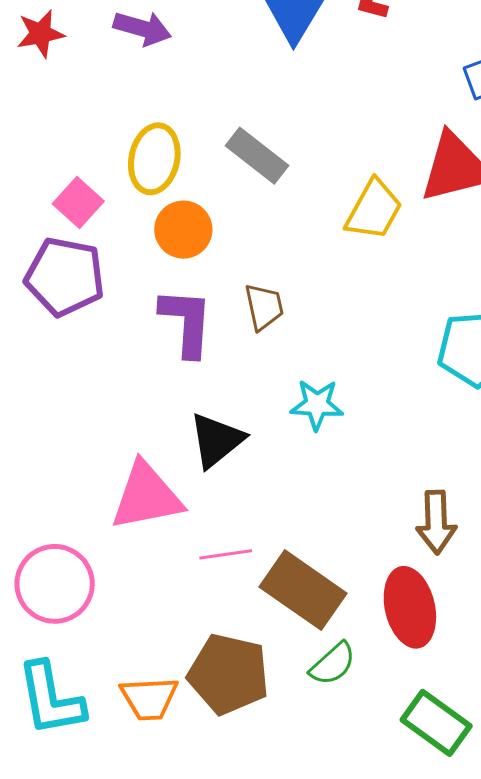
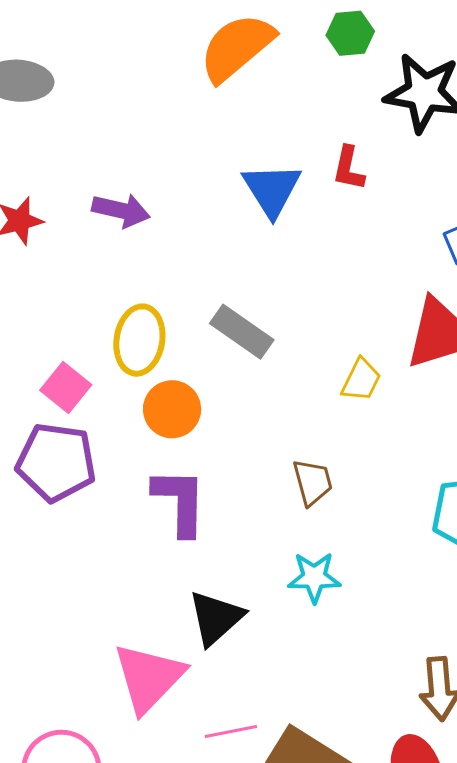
yellow trapezoid: (374, 210) -> (361, 380), size x0.7
brown trapezoid: (264, 307) -> (313, 482), moved
pink triangle: (146, 496) -> (149, 678), turned -32

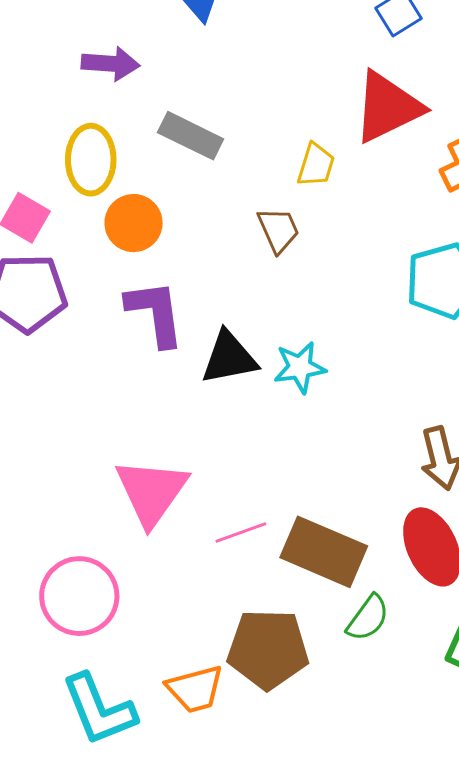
purple arrow: (121, 210) -> (110, 64), moved
brown trapezoid: (313, 482) -> (278, 230), moved
black triangle: (216, 618) -> (229, 358), moved, turned 40

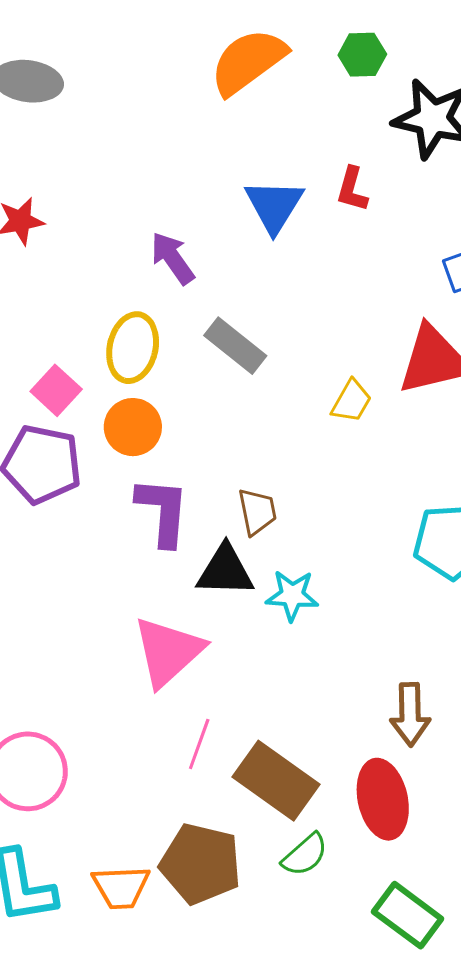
purple arrow: (110, 64) -> (173, 258), turned -142
orange circle: (134, 223) -> (133, 427), moved
brown trapezoid: (278, 230) -> (257, 512), moved
pink triangle: (151, 492) -> (168, 652), moved
pink line: (241, 532) -> (199, 744), turned -63

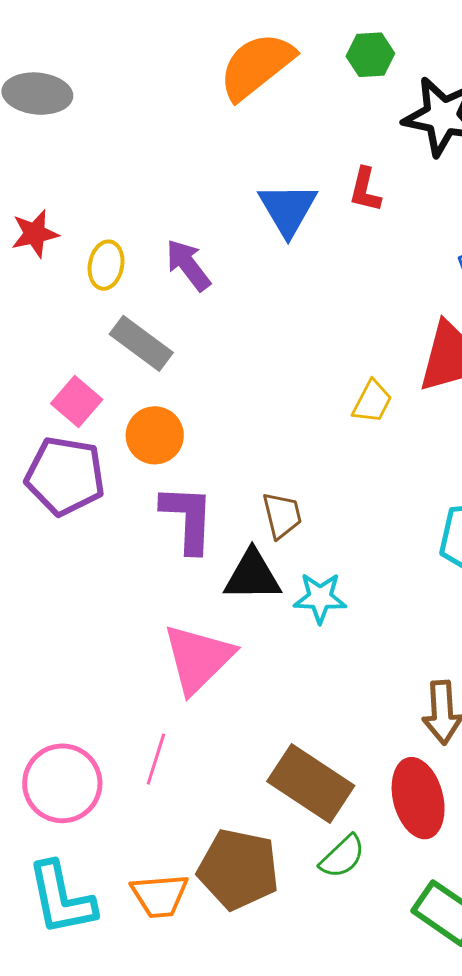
gray rectangle: (235, 346) -> (141, 343), moved
yellow ellipse: (133, 348) -> (106, 265), moved, size x0.7
pink line: (199, 744) -> (156, 759), moved

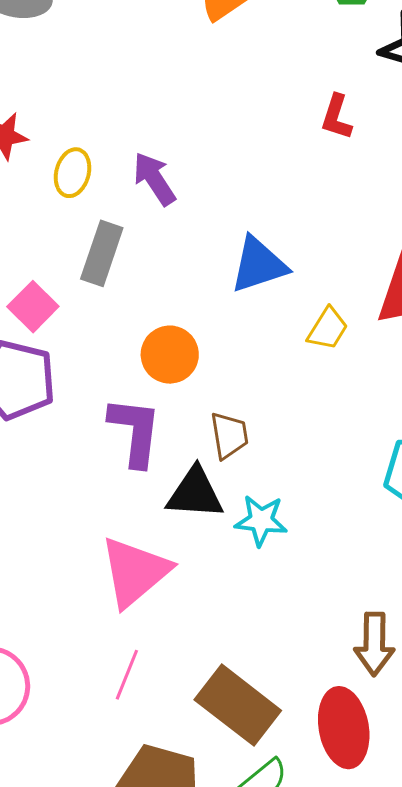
blue triangle: (288, 209) -> (259, 265), moved, turned 38
gray rectangle: (141, 343) -> (102, 253), turned 68
orange circle: (155, 435) -> (170, 355), moved
pink line: (156, 759) -> (127, 675), moved

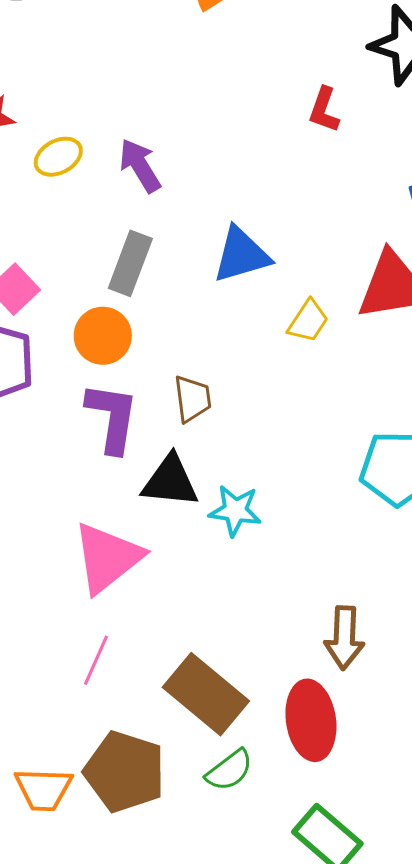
yellow ellipse: (73, 173) -> (58, 157), turned 45
gray rectangle: (102, 253) -> (130, 263), moved
orange circle: (170, 355) -> (103, 336), moved
brown trapezoid: (229, 435) -> (192, 399), moved

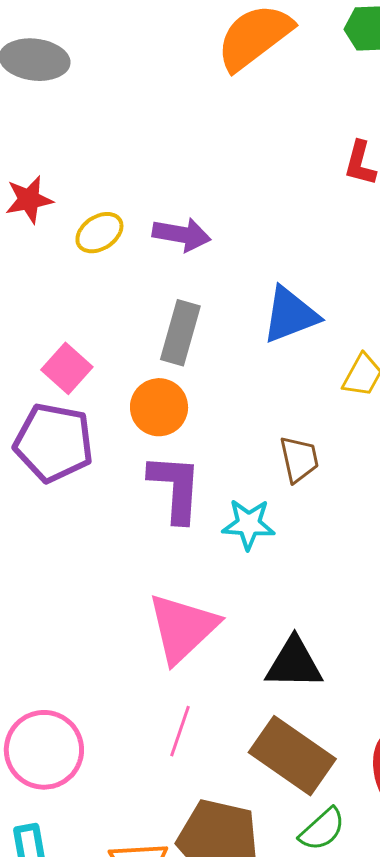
purple arrow: (140, 166) -> (182, 235), turned 136
brown trapezoid: (192, 399) -> (299, 459), moved
black triangle: (170, 481) -> (294, 663), moved
cyan star: (235, 511) -> (249, 524), moved

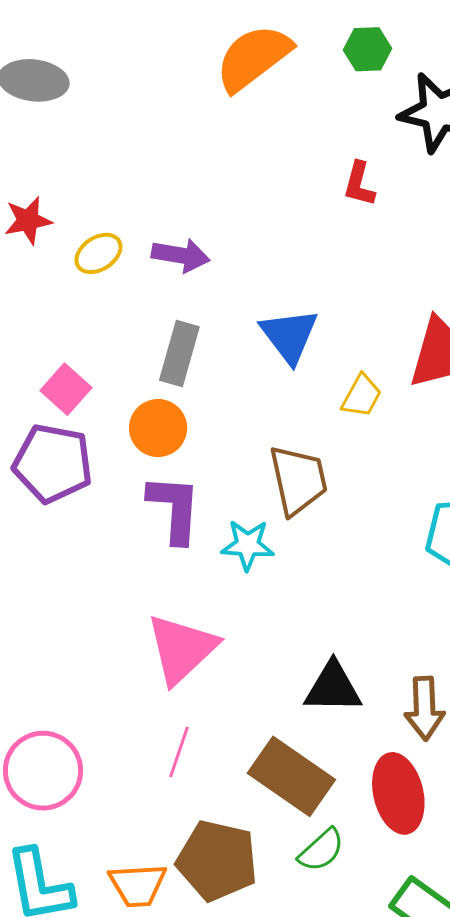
blue triangle: (290, 315) -> (289, 336), turned -46
brown trapezoid: (299, 459) -> (298, 480), size x1.5
black triangle: (294, 663) -> (333, 688), moved

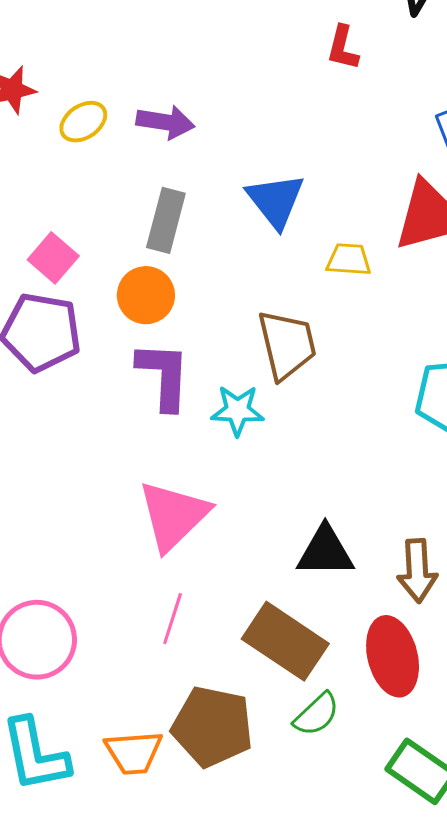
yellow trapezoid: (361, 396) -> (349, 260), turned -114

